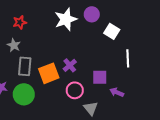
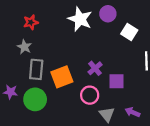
white star: (66, 19) -> (80, 19), turned -30
purple cross: (70, 65) -> (95, 68), moved
purple arrow: (117, 92) -> (132, 112), moved

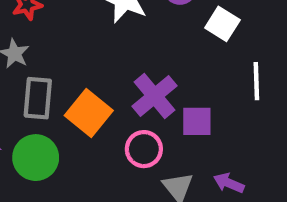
purple cross: (95, 68) -> (154, 96), size x1.5
orange square: (62, 77) -> (89, 113), turned -30

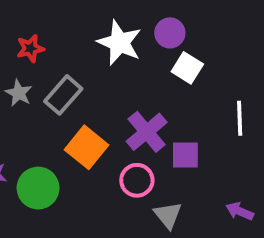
white square: (222, 24) -> (187, 68), moved
gray rectangle: (38, 98) -> (63, 95), moved, turned 36
purple arrow: (229, 183) -> (240, 211), moved

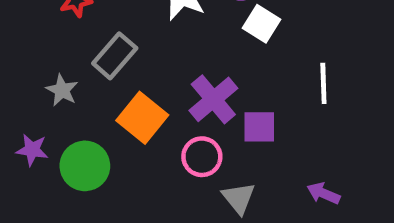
gray star: (19, 93) -> (62, 90), moved

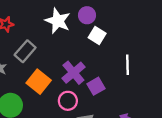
purple square: (259, 127) -> (96, 86), turned -30

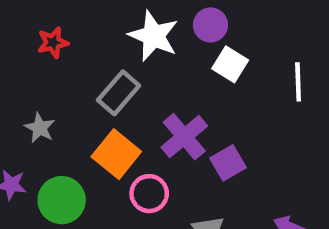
gray rectangle: (25, 51) -> (119, 93), moved
white line: (128, 65) -> (298, 82), moved
pink circle: (68, 101) -> (149, 194), moved

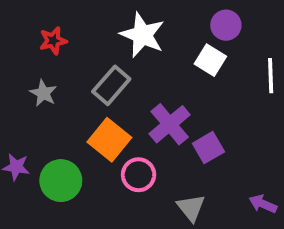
purple circle: (210, 25) -> (226, 25), moved
gray star: (40, 128) -> (43, 93), moved

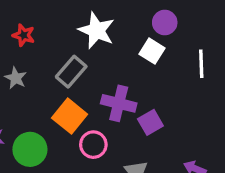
red star: (53, 41) -> (24, 35), turned 30
purple cross: (170, 124) -> (119, 103), turned -36

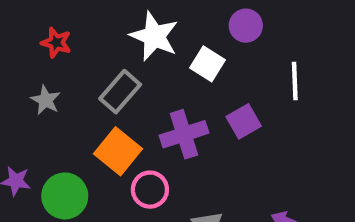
white square: (152, 51) -> (207, 64), moved
purple cross: (119, 103) -> (184, 134), turned -32
purple square: (150, 122) -> (244, 121), moved

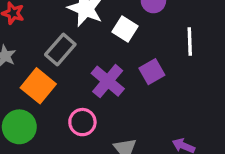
purple cross: (184, 134) -> (108, 81), turned -32
orange square: (118, 151) -> (38, 86), moved

